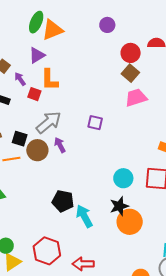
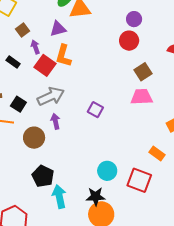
red circle: (131, 53) -> (129, 41), moved
red square: (34, 94) -> (45, 65), size x1.5
brown circle: (37, 150) -> (34, 138), moved

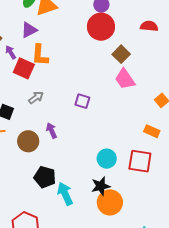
red circle: (129, 41) -> (101, 27), size x1.4
gray arrow: (51, 96) -> (36, 98), size x0.6
pink trapezoid: (142, 97) -> (125, 79), turned -110
purple arrow: (55, 121) -> (51, 131), moved

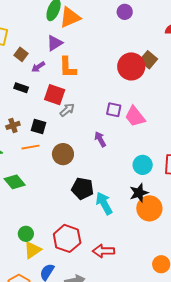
red circle: (101, 27) -> (131, 66), moved
purple arrow: (11, 52) -> (38, 67), turned -88
red square: (24, 68) -> (55, 95), moved
pink trapezoid: (125, 79) -> (135, 117), moved
purple arrow: (51, 131) -> (100, 139), moved

